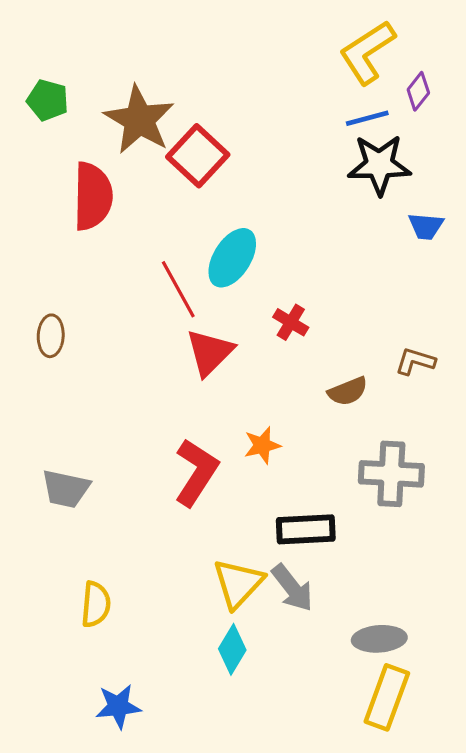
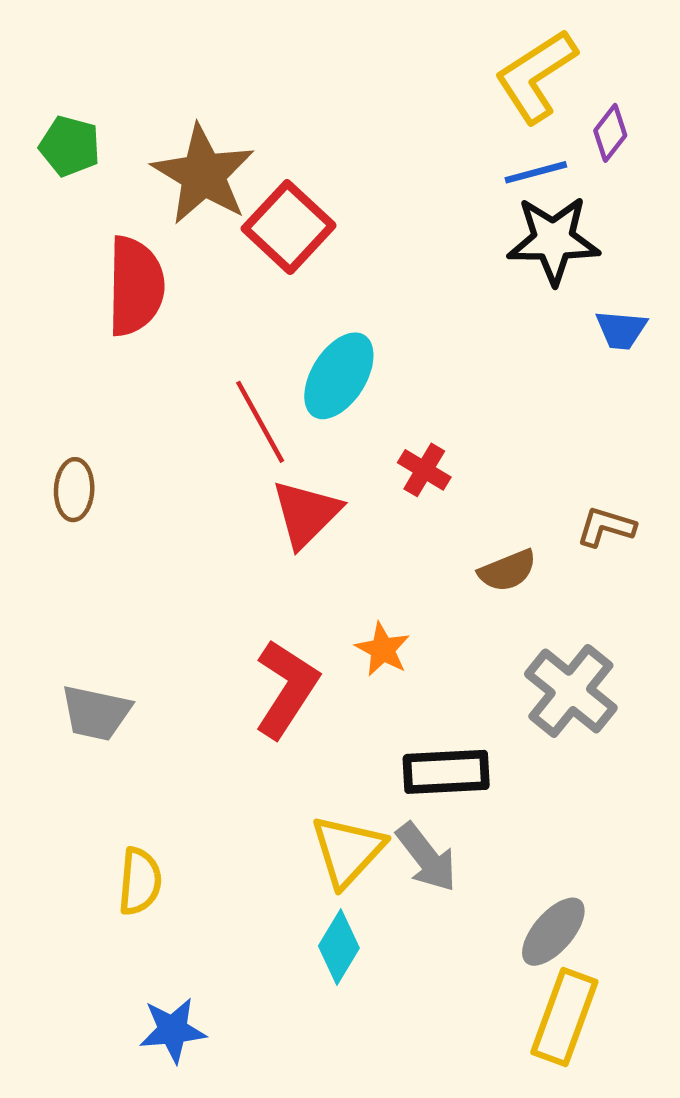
orange star: (262, 445) -> (383, 649), turned -30
gray cross: (391, 474) -> (571, 691), turned 36
gray ellipse: (379, 639) -> (553, 932), turned -45

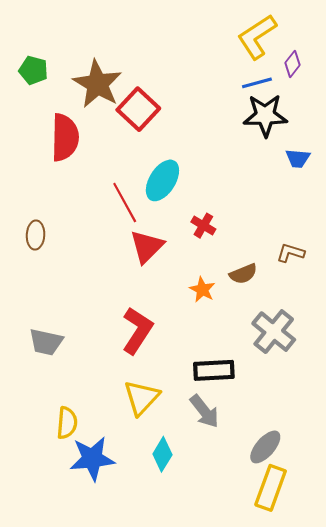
orange star: (383, 649) -> (202, 290), moved
yellow triangle: (348, 851) -> (141, 398), moved
blue star: (173, 1030) -> (92, 459), moved, size x1.4

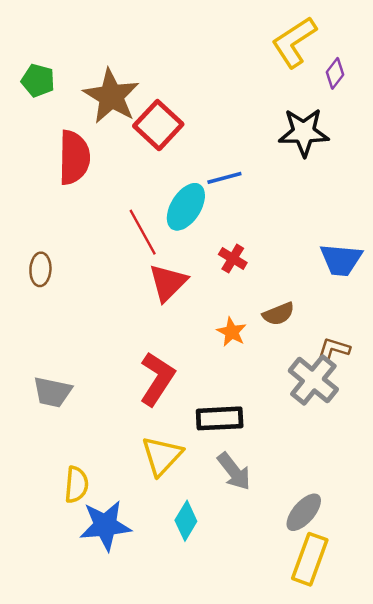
blue line: (257, 83) -> (224, 178), moved
blue trapezoid: (298, 158) -> (341, 260), moved, size x1.5
brown L-shape: (290, 253) -> (334, 349), moved
black rectangle: (214, 370) -> (220, 418), moved

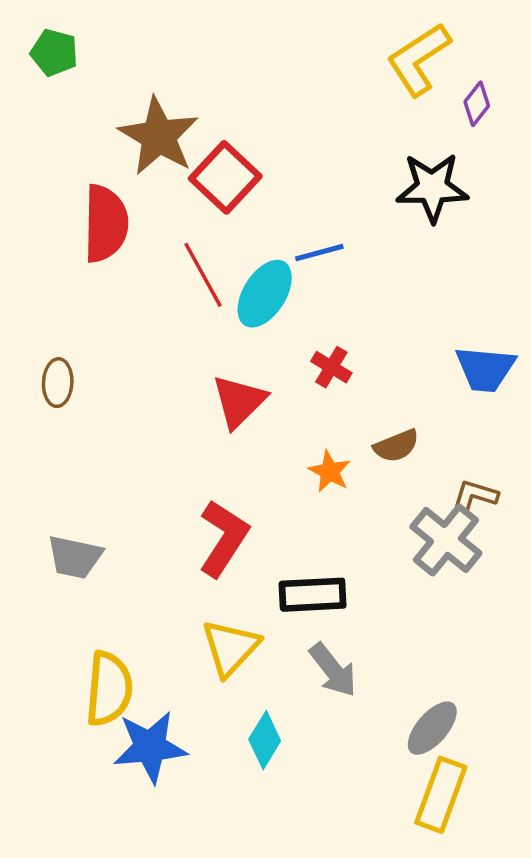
green pentagon: (38, 81) -> (54, 52), moved
red line: (143, 232) -> (203, 275), moved
yellow semicircle: (76, 485) -> (109, 689), size x1.4

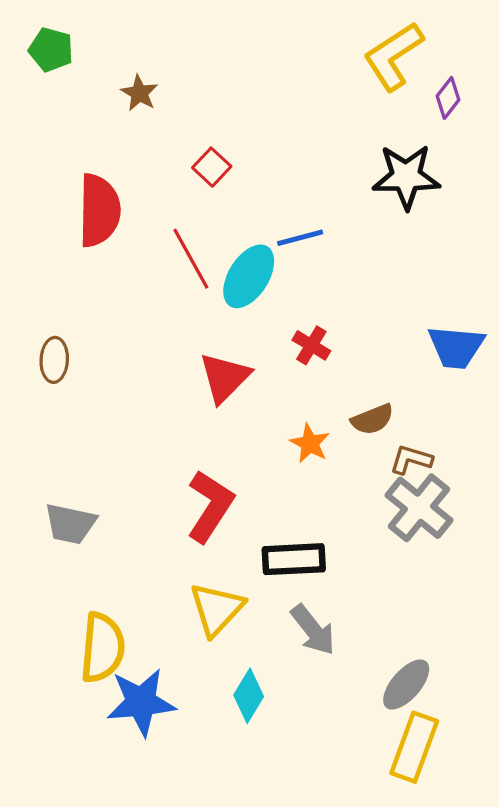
brown star: (159, 136) -> (139, 93), moved, size x0.5
red square: (225, 177) -> (212, 167), size x0.6
brown L-shape: (475, 495) -> (411, 460), moved

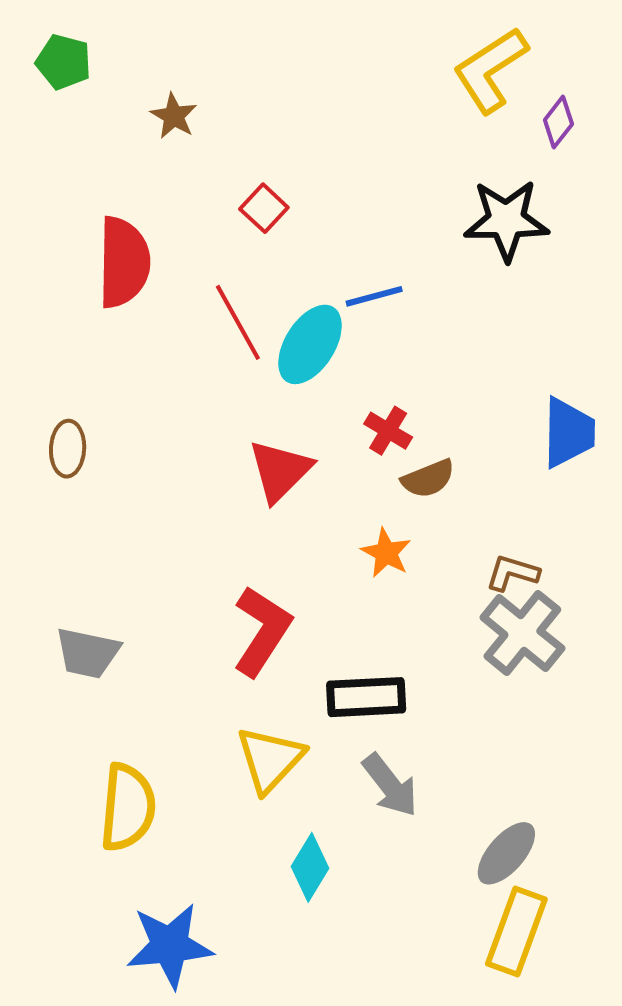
blue trapezoid: (456, 347) -> (568, 433), turned -94
brown semicircle: (372, 419) -> (428, 479), moved
blue star: (141, 702) -> (170, 946), moved

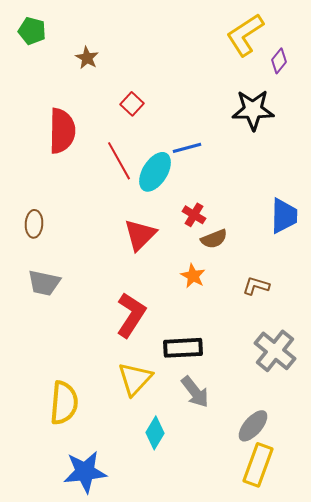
gray cross: (522, 633) -> (275, 351), moved
gray trapezoid: (88, 653) -> (44, 283), moved

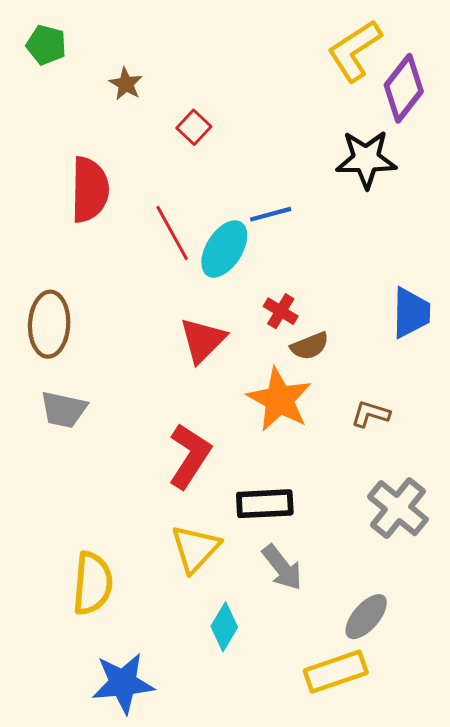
purple diamond: (279, 61) -> (404, 88), size x1.8
red square: (132, 104) -> (194, 127), moved
brown ellipse: (34, 224) -> (49, 324), size x1.6
orange star: (193, 276) -> (279, 399), size x1.8
yellow rectangle: (258, 465) -> (336, 672), moved, turned 51

